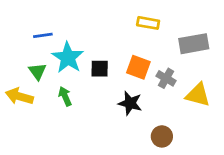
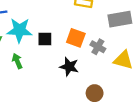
cyan star: (68, 58) -> (19, 30), turned -30

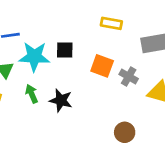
black square: (45, 39) -> (65, 50), moved
black star: (69, 67) -> (61, 100), moved

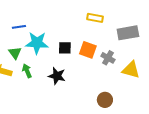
black square: (65, 50) -> (65, 48), moved
green arrow: (32, 94) -> (27, 71), moved

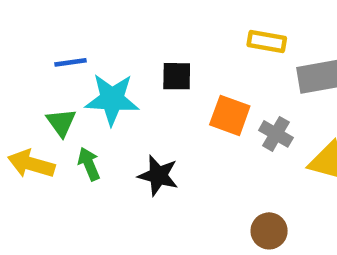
yellow rectangle: (95, 18) -> (267, 42), moved
black square: (65, 48) -> (177, 76), moved

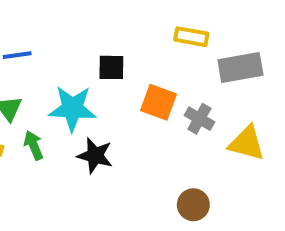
cyan star: (112, 99) -> (72, 108), moved

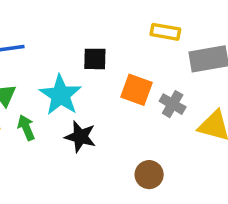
cyan star: (72, 108) -> (61, 95), turned 30
brown circle: (193, 205) -> (149, 175), moved

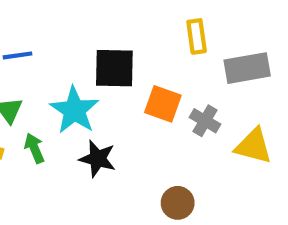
yellow rectangle: (165, 32) -> (197, 36), turned 72
black square: (95, 59) -> (114, 68), size x1.5

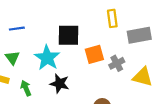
orange square: (163, 104) -> (94, 54), turned -36
gray cross: (205, 121) -> (117, 63), turned 32
green arrow: (34, 148) -> (26, 88), moved

